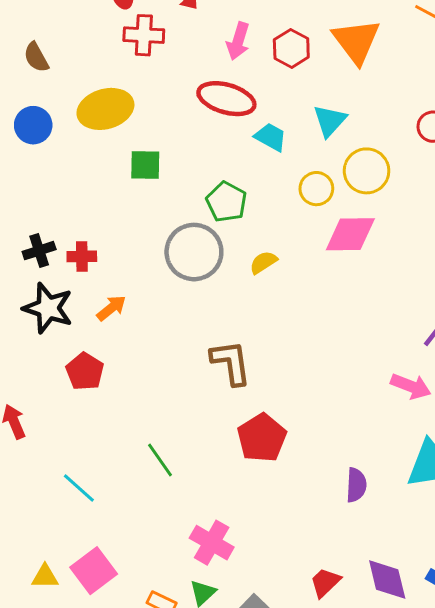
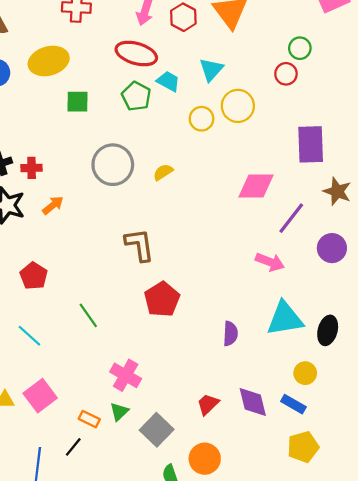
green pentagon: (226, 202) -> (136, 96), moved
pink diamond: (350, 234) -> (256, 186), moved
red pentagon: (85, 371) -> (34, 276), moved

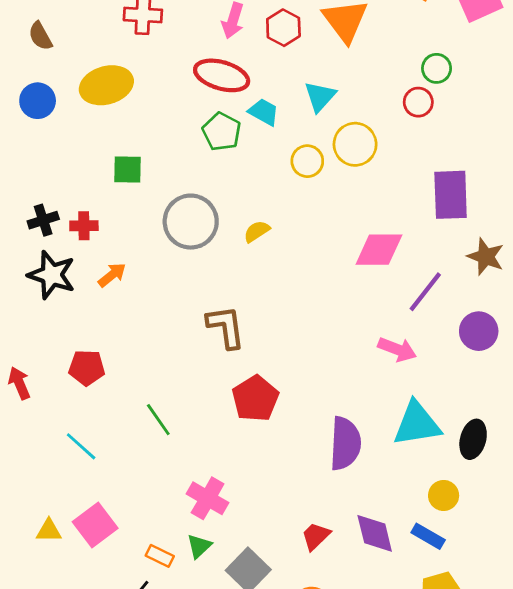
green square: (77, 102) -> (127, 170), moved
red pentagon: (34, 276) -> (87, 368), turned -30
purple semicircle: (230, 334) -> (345, 444), size x1.6

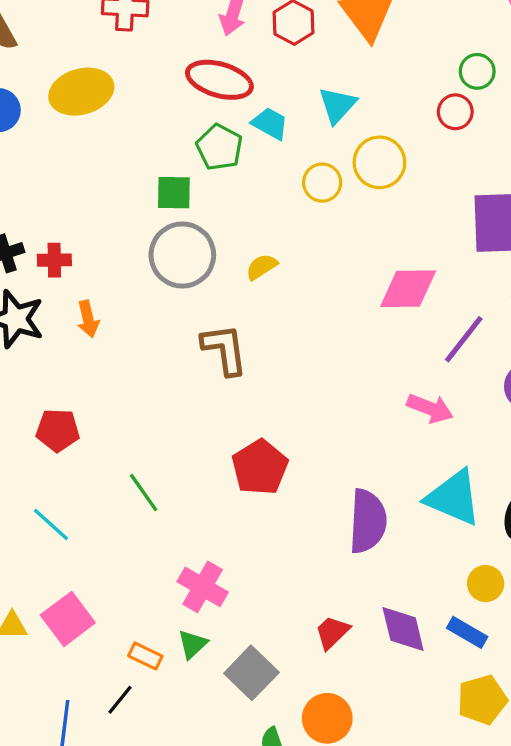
green square: (127, 170) -> (174, 193), moved
orange arrow: (112, 275) -> (88, 319), turned 116
brown L-shape: (226, 327) -> (224, 349), moved
cyan triangle: (417, 424) -> (454, 498), turned 32

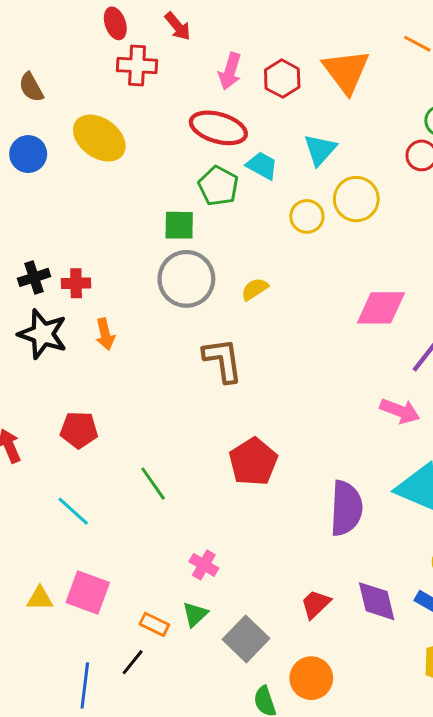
yellow ellipse: (81, 92) -> (99, 138), turned 52
pink cross: (203, 587) -> (204, 565), size x0.7
pink square: (68, 619) -> (88, 592), turned -33

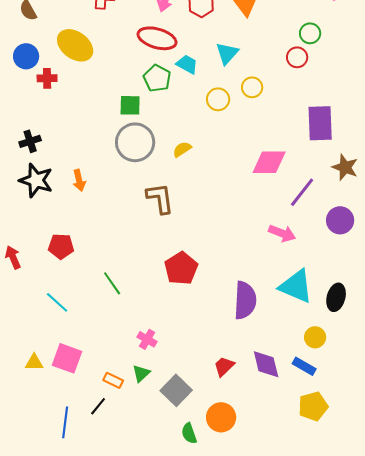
yellow circle: (356, 199) -> (252, 87), size x0.7
red cross: (76, 283) -> (47, 78), moved

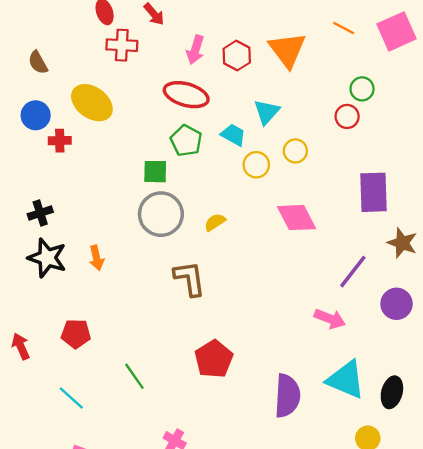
cyan trapezoid: (187, 64) -> (233, 135), moved
pink diamond: (269, 162) -> (297, 218), moved, turned 63

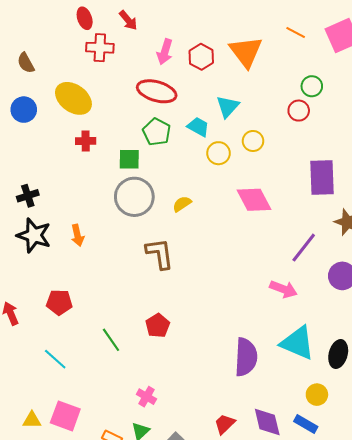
red cross: (60, 141) -> (86, 141), moved
red pentagon: (214, 359) -> (158, 326), moved, size x0.7

